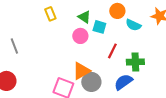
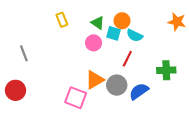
orange circle: (117, 11) -> (122, 21), moved
cyan semicircle: (133, 25) -> (135, 35), moved
green cross: (135, 62) -> (166, 70), moved
gray circle: (91, 82) -> (117, 85), moved

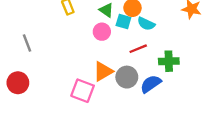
red line: (127, 59) -> (138, 49), turned 42
green cross: (166, 70) -> (169, 61), moved

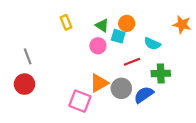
cyan semicircle: (146, 24) -> (152, 44), moved
red circle: (18, 83) -> (24, 84), moved

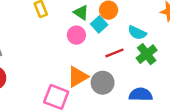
cyan square: (118, 36) -> (99, 24), turned 32
green cross: (161, 73) -> (147, 54), moved, turned -36
blue semicircle: (144, 95) -> (141, 95), moved, turned 36

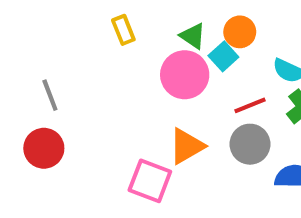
pink circle: (76, 35) -> (185, 75), size x1.5
gray circle: (103, 83) -> (250, 144), moved

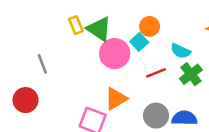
green triangle: (193, 36) -> (99, 29), moved, size x1.5
gray line: (50, 95) -> (42, 64), moved
gray circle: (250, 144) -> (156, 116), moved

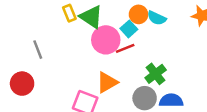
cyan semicircle: (181, 51) -> (157, 18), moved
red line: (156, 73) -> (125, 48), moved
green cross: (191, 74) -> (156, 74), moved

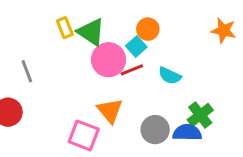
cyan semicircle: (157, 18) -> (170, 76), moved
green cross: (156, 74) -> (200, 115), moved
orange triangle: (107, 82) -> (110, 111), turned -40

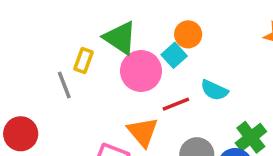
yellow rectangle: (65, 28) -> (83, 61), moved, turned 42
red line: (132, 70) -> (176, 104), moved
gray line: (27, 71) -> (64, 85), moved

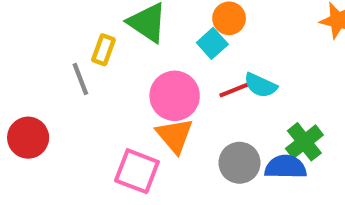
pink circle: (141, 71) -> (175, 96), moved
red line: (176, 104) -> (235, 90), moved

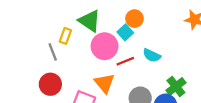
red line: (235, 90) -> (125, 61), moved
pink circle: (175, 96) -> (105, 46), moved
red circle: (28, 138) -> (50, 84), moved

